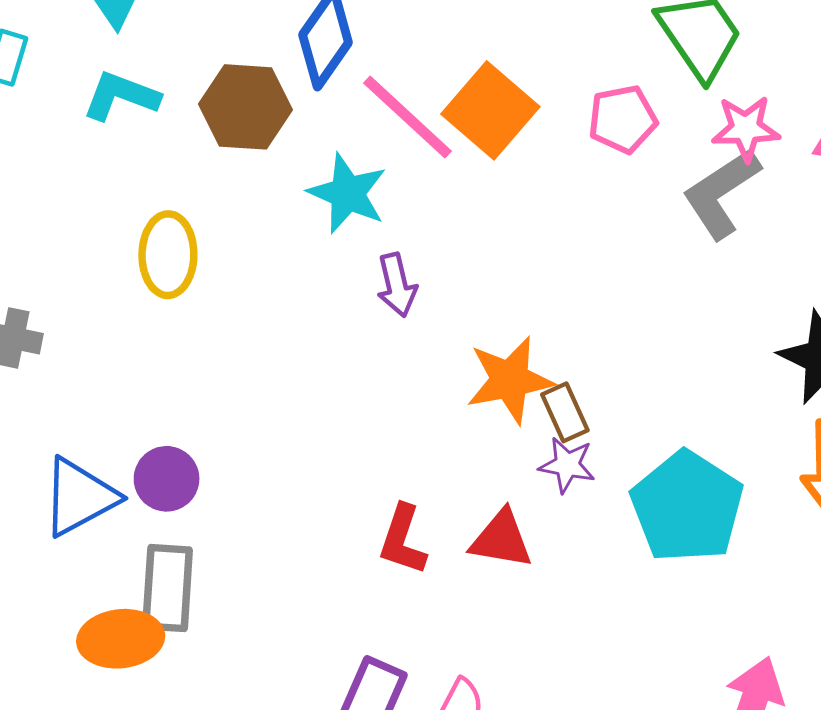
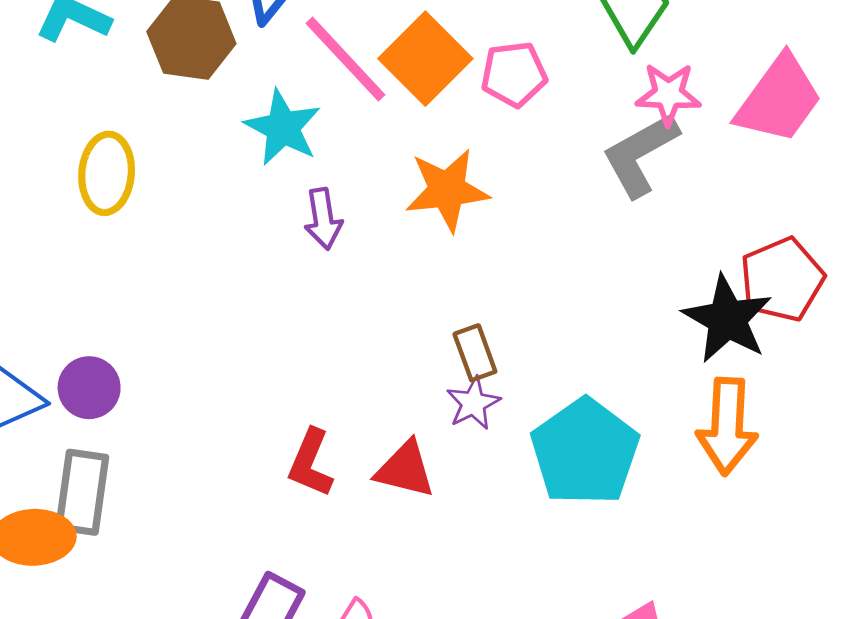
pink pentagon: (623, 119) -> (514, 74), moved
orange star: (510, 380) -> (447, 190), moved
purple star: (567, 465) -> (473, 403), turned 30

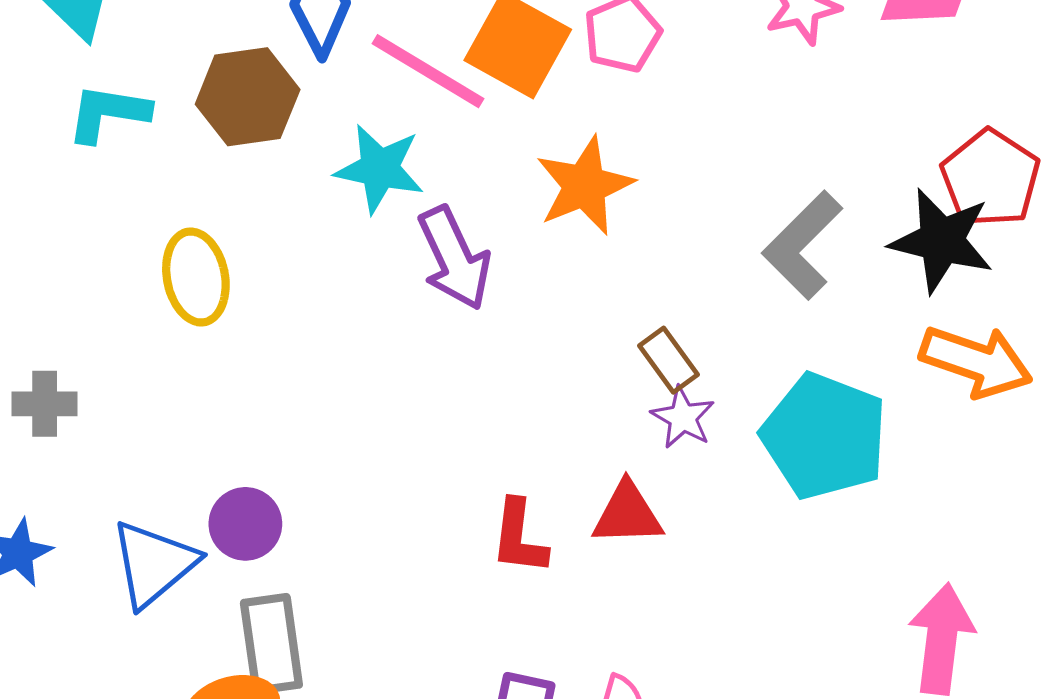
gray L-shape: (640, 154) -> (803, 245), moved
purple arrow: (323, 219) -> (454, 258), size x1.5
orange arrow: (727, 426) -> (976, 361), turned -58

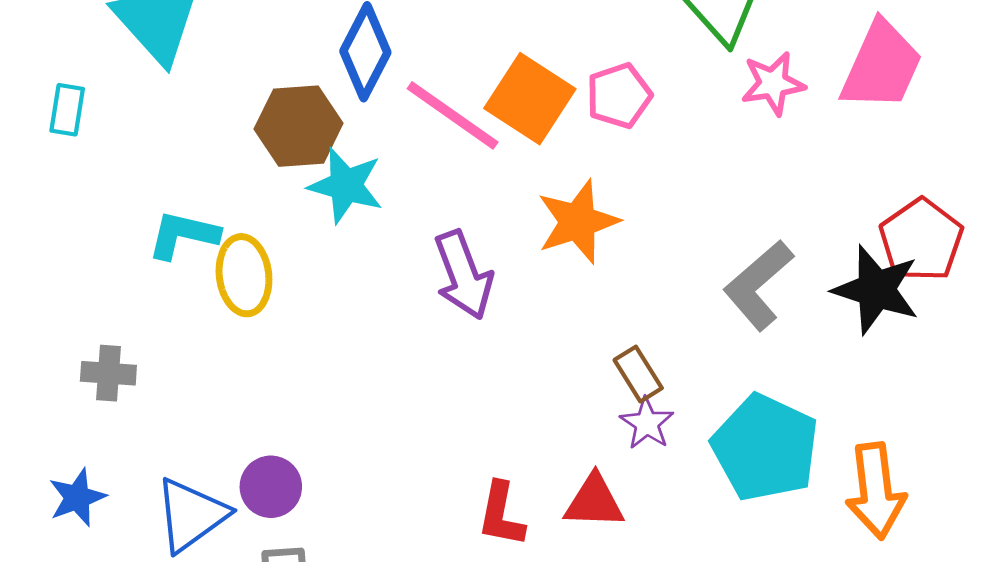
cyan L-shape: (108, 113) -> (183, 235), moved
cyan star: (379, 169) -> (346, 185), moved
orange arrow: (976, 361) -> (876, 491), moved, turned 60

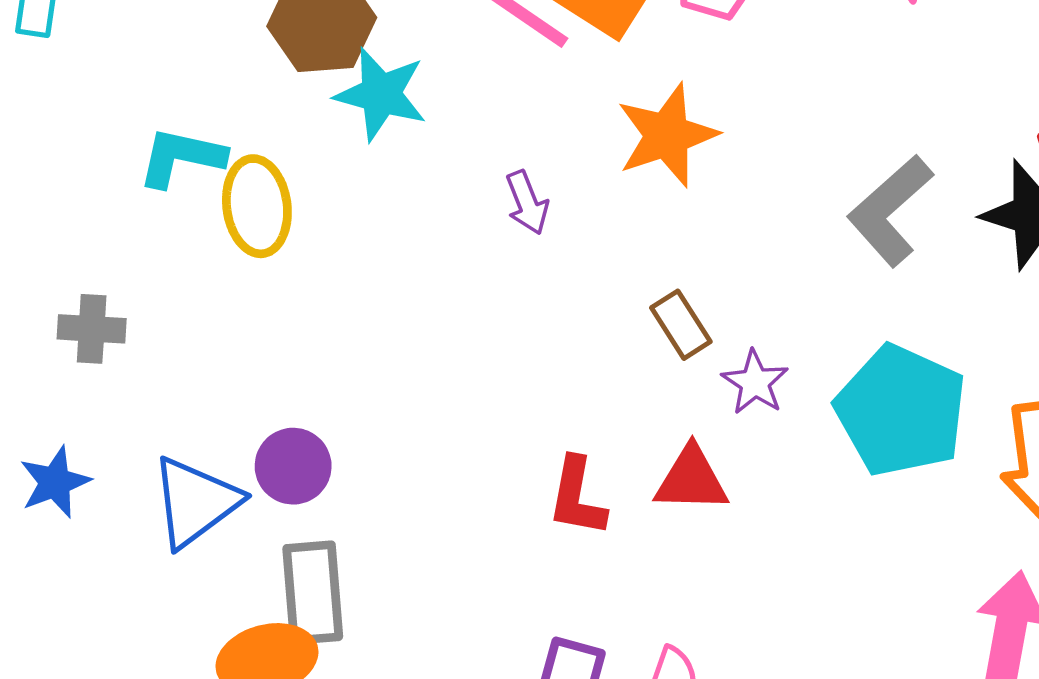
purple arrow: (463, 275) -> (527, 203), size x0.6
brown rectangle: (638, 374) -> (681, 325), moved

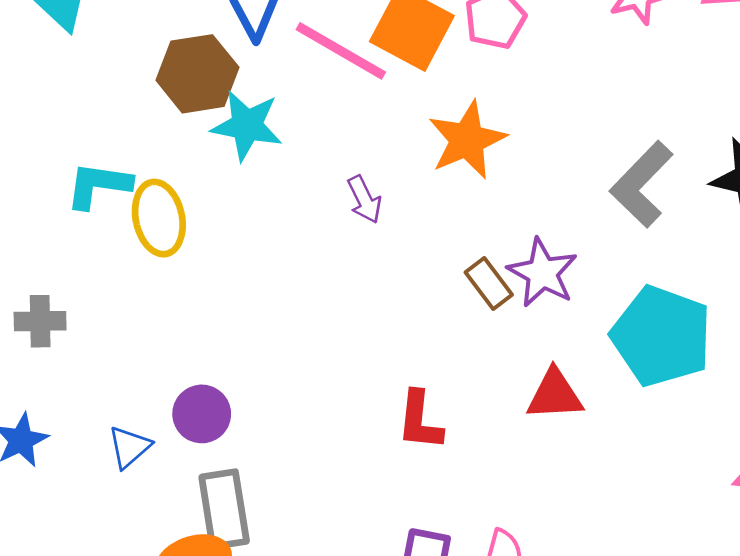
purple star: (755, 382) -> (542, 273), moved, size x1.4
red triangle: (691, 479) -> (555, 395), moved
blue triangle: (195, 502) -> (129, 447), size x0.6

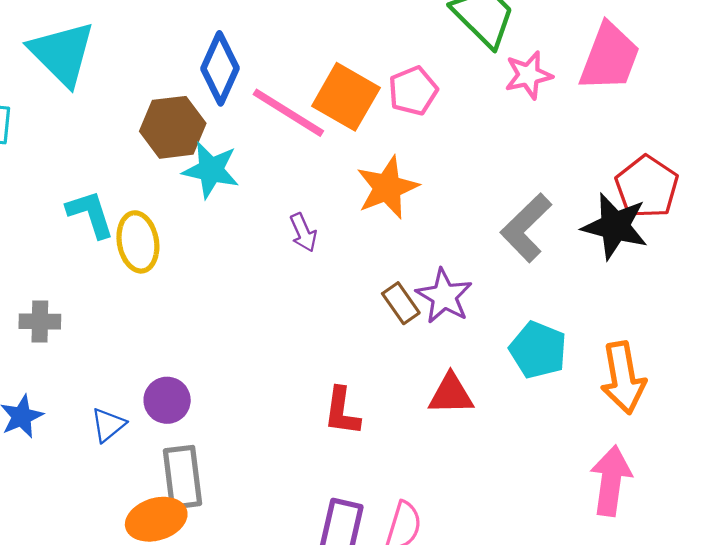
cyan L-shape: (99, 185) -> (90, 214), turned 62
cyan pentagon: (662, 336) -> (538, 350), size x0.7

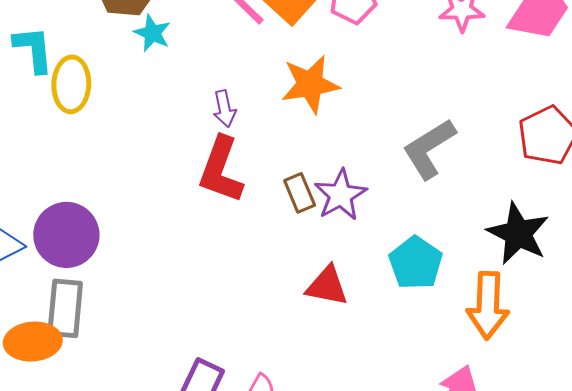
cyan star: (211, 170) -> (152, 33), size x0.7
black star: (615, 226) -> (518, 234), moved
purple circle: (167, 400) -> (66, 235), size x1.5
red L-shape: (342, 411) -> (221, 170), moved, size x1.4

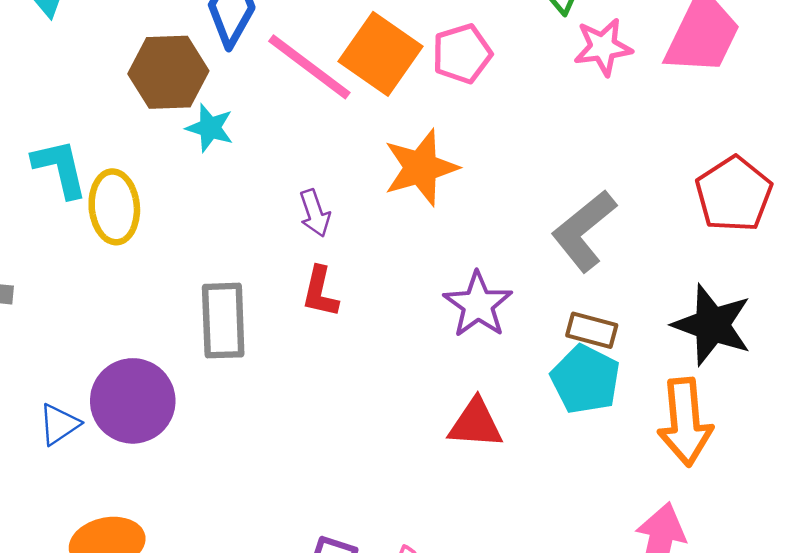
red L-shape: (221, 170) -> (320, 292), size x0.6
brown rectangle: (300, 193) -> (592, 330), moved, turned -45
gray rectangle: (65, 308) -> (223, 321), moved

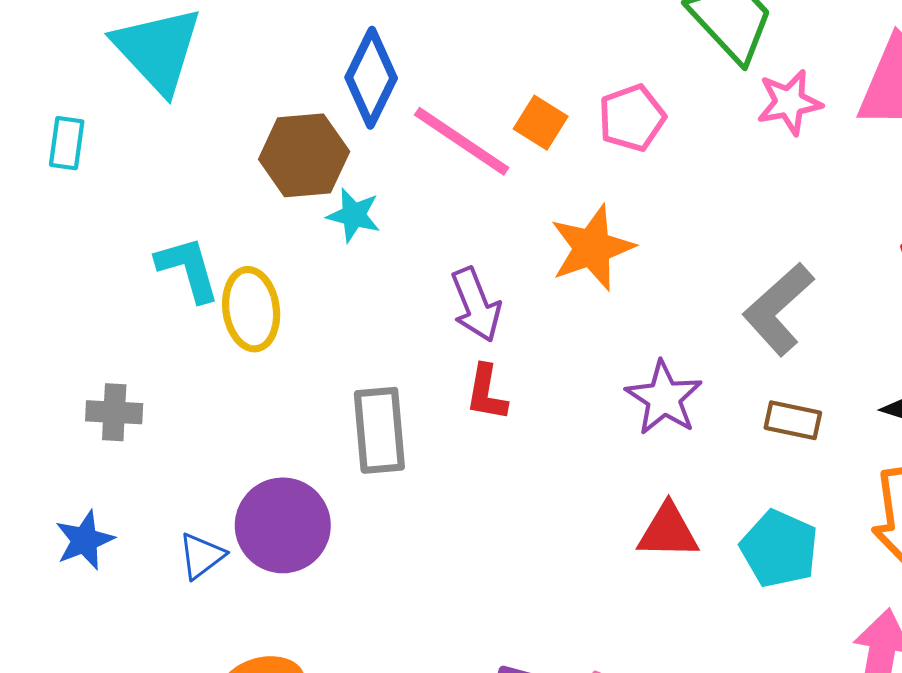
orange square: (380, 54) -> (541, 123), size x0.6
purple arrow: (315, 213) -> (476, 305), size x1.4
cyan pentagon: (585, 379) -> (779, 549), moved

